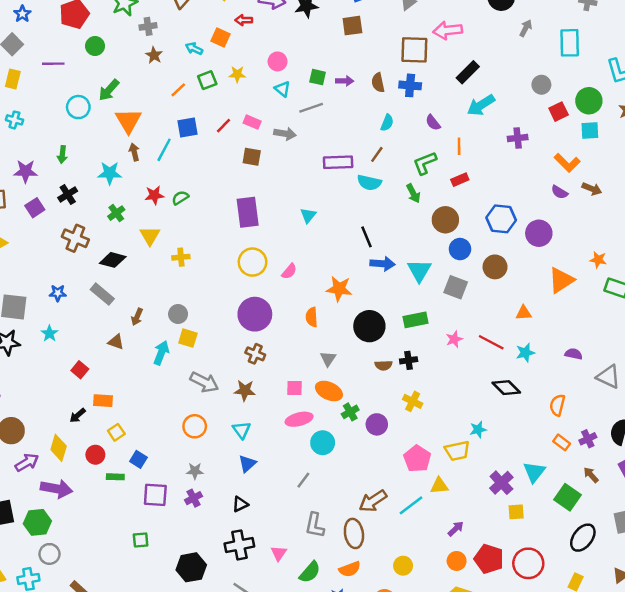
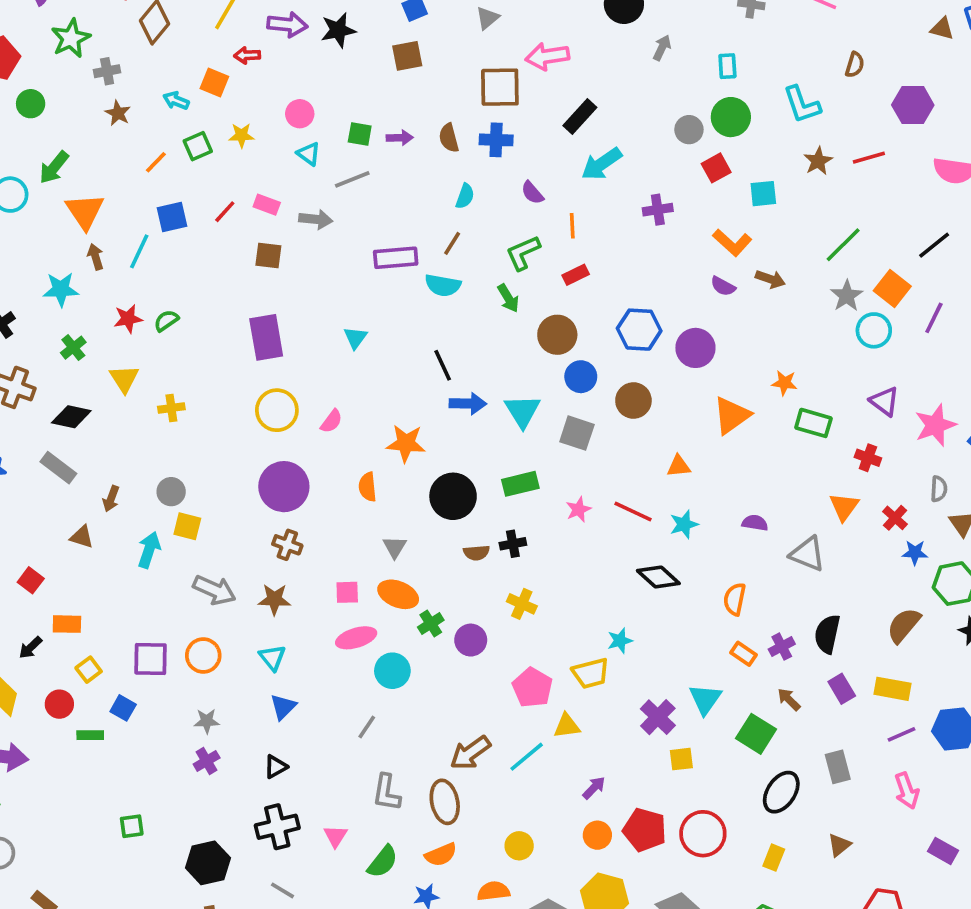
cyan rectangle: (570, 43) -> (727, 66), size x0.6
green circle: (589, 101) -> (731, 117), moved
purple square: (155, 495) -> (150, 659), moved

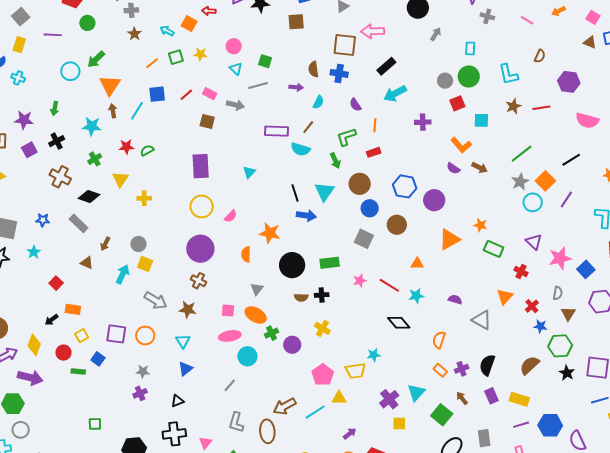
purple arrow: (400, 138) -> (296, 87), moved
cyan triangle: (522, 411) -> (324, 192), moved

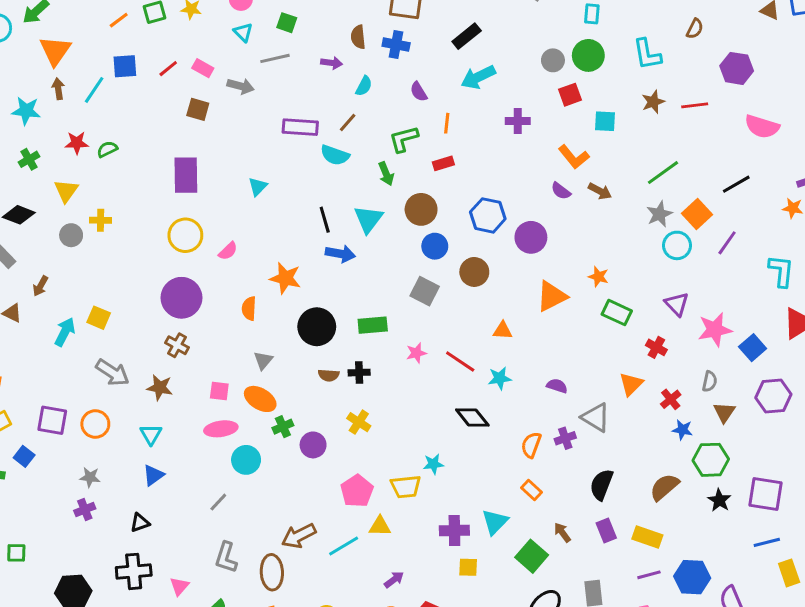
gray circle: (138, 244) -> (71, 235), moved
purple cross: (462, 369) -> (565, 438), moved
purple cross: (389, 399) -> (454, 530), turned 36

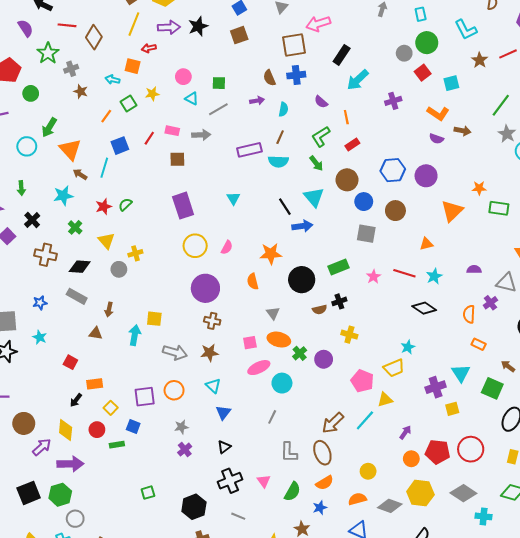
brown arrow: (58, 89) -> (80, 174), turned -32

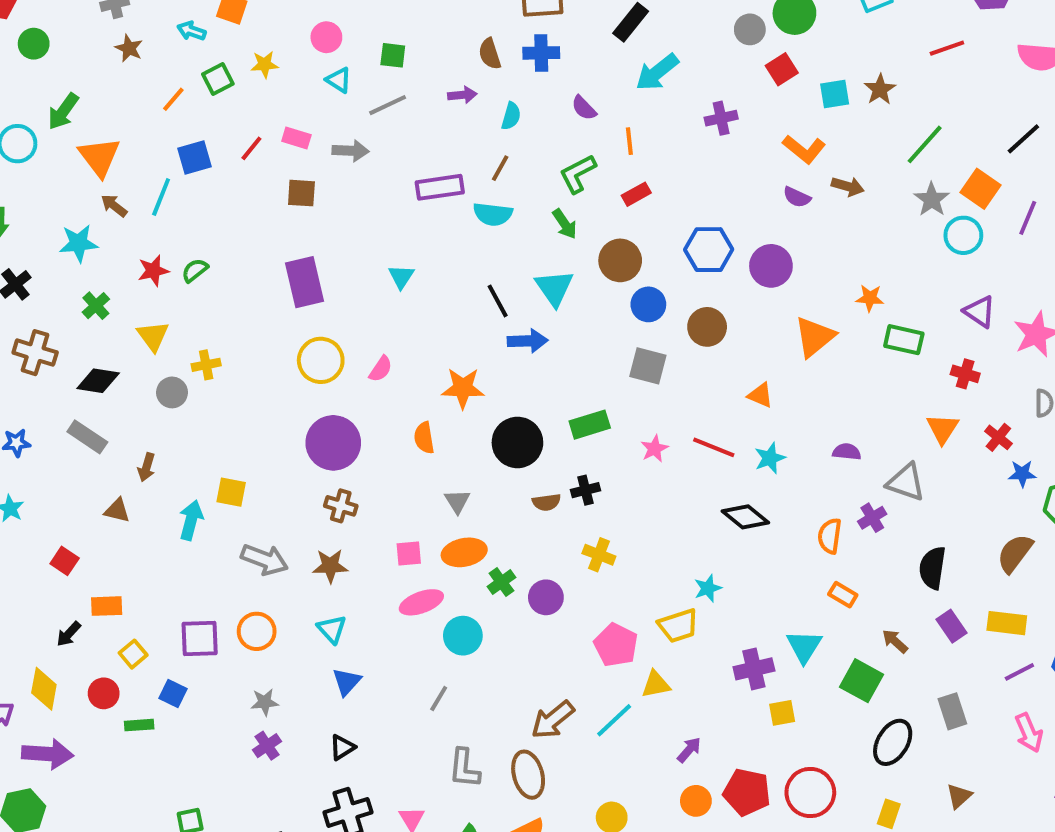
brown star: (480, 60) -> (880, 89), moved
orange triangle: (426, 244) -> (760, 395), turned 32
orange ellipse: (279, 340) -> (464, 552), turned -30

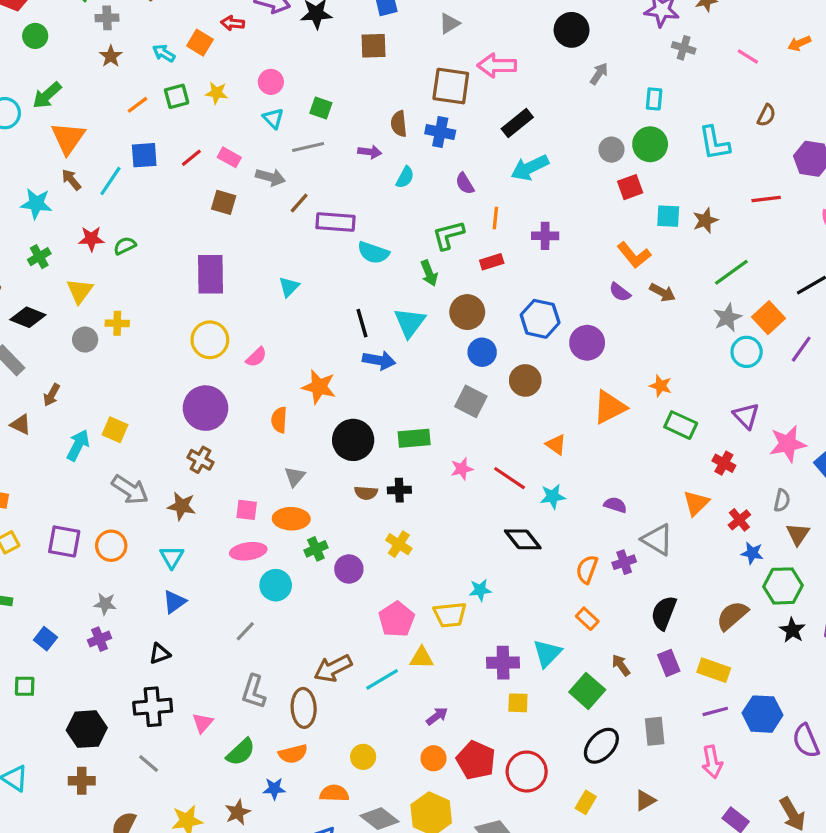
purple cross: (721, 118) -> (545, 236), moved
brown line: (500, 168) -> (299, 203), moved
blue square: (173, 693) -> (45, 639), moved

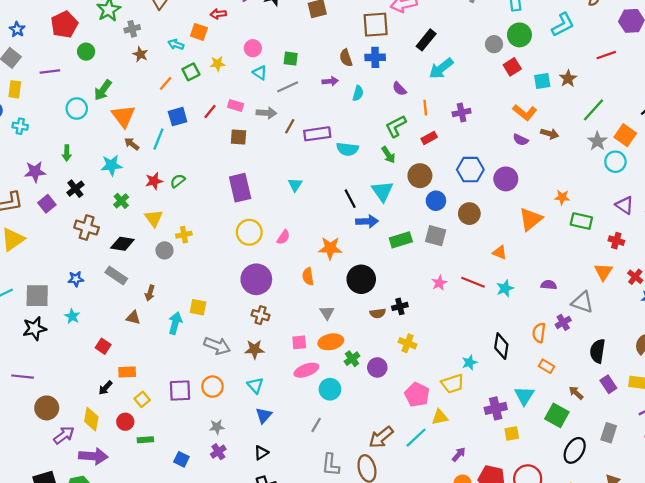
cyan L-shape: (714, 143) -> (563, 25), turned -95
green rectangle: (414, 438) -> (401, 240), moved
black diamond: (523, 539) -> (501, 346), moved, turned 60
gray rectangle: (655, 731) -> (609, 433), turned 36

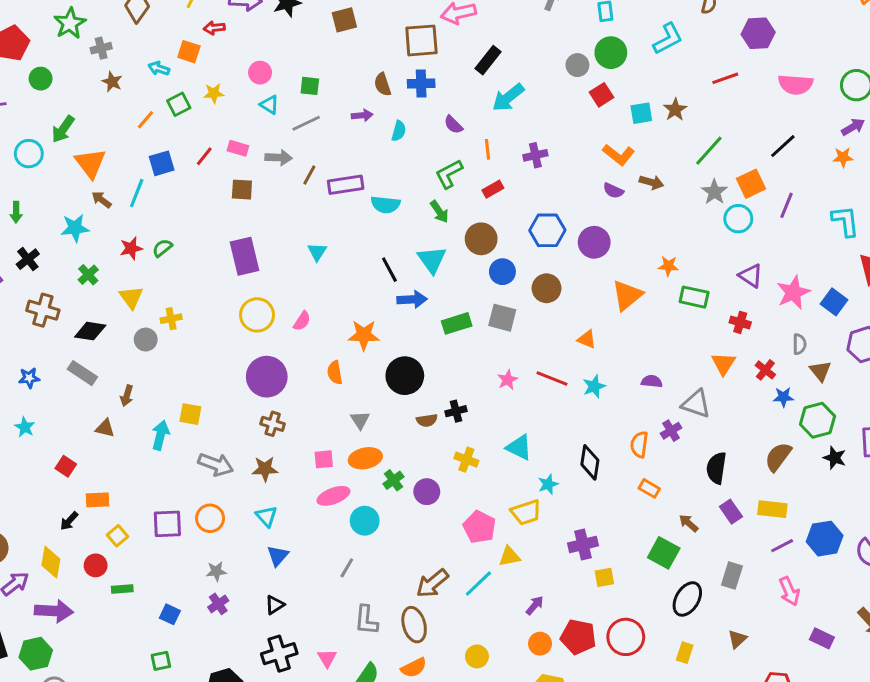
orange square: (625, 135) -> (751, 184), turned 30
cyan triangle: (524, 396) -> (519, 447), moved, turned -35

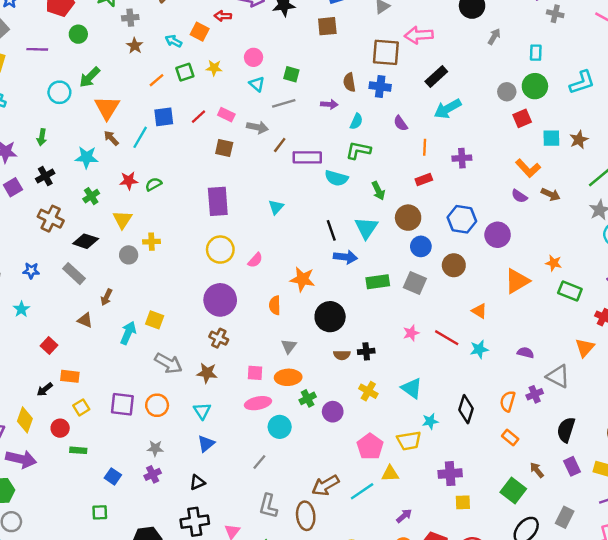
green L-shape: (449, 174) -> (358, 150), moved, turned 30

